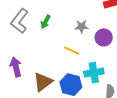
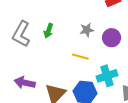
purple arrow: (16, 67) -> (25, 83), turned -54

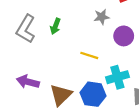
gray star: (87, 30) -> (102, 17), moved

